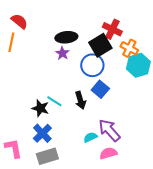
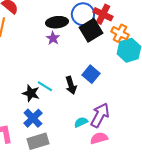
blue circle: (92, 65) -> (83, 14), moved
purple arrow: (109, 130) -> (100, 115), turned 70

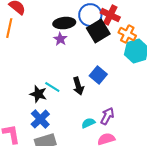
purple arrow: (100, 115) -> (107, 116), size x0.7

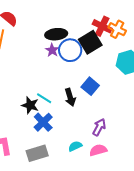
blue circle: (90, 15) -> (70, 50), moved
orange cross: (127, 34) -> (117, 29), moved
blue cross: (40, 119) -> (43, 122), moved
cyan semicircle: (88, 123) -> (75, 146), moved

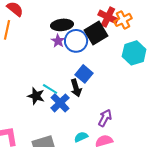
orange cross: (117, 29) -> (123, 20), turned 36
blue square: (90, 86) -> (84, 74), moved
blue cross: (43, 122) -> (60, 103), moved

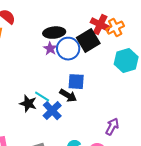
blue square: (84, 74) -> (76, 82), turned -36
black arrow: (76, 88) -> (68, 96), turned -42
purple arrow: (105, 118) -> (112, 127), moved

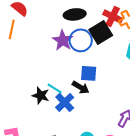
black ellipse: (54, 33) -> (75, 14), moved
purple star: (50, 49) -> (63, 40), size x1.5

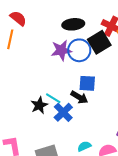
purple star: (63, 40) -> (61, 50), turned 30
black star: (41, 95) -> (39, 105), turned 30

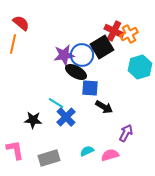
black ellipse: (73, 24) -> (76, 72), moved, turned 35
black arrow: (79, 97) -> (104, 107), moved
black star: (39, 105) -> (33, 120), moved, turned 30

